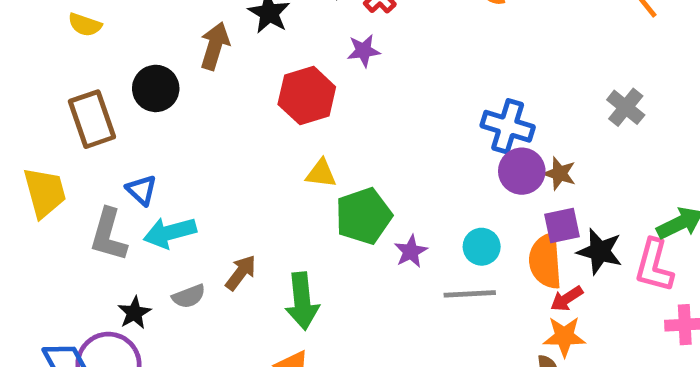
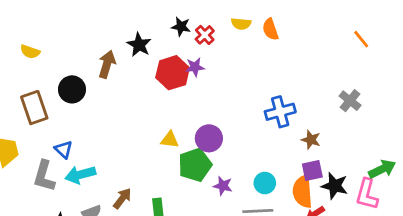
red hexagon: (307, 96) -> (173, 73), moved
blue cross: (508, 126) -> (280, 112), turned -32
purple circle: (522, 171) -> (209, 138), moved
purple star: (411, 251) -> (223, 186), turned -30

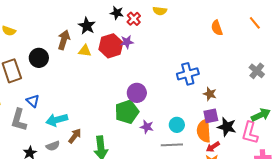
orange semicircle: (270, 29) -> (217, 28), moved
orange line: (361, 39) -> (255, 23), moved
gray cross: (350, 101) -> (257, 71), moved
yellow triangle: (170, 140) -> (85, 51), moved
cyan arrow: (80, 175) -> (57, 120), moved

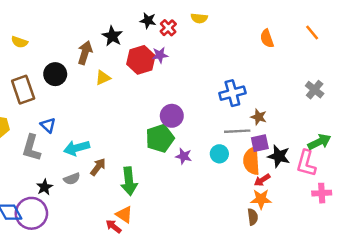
yellow triangle: (85, 51) -> (103, 78), moved, turned -32
gray line: (172, 145) -> (237, 131), moved

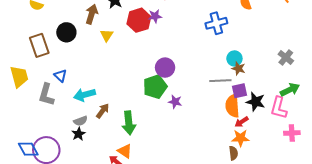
yellow triangle: (103, 78) -> (107, 35), turned -32
gray cross: (315, 90) -> (286, 57), moved
blue cross: (232, 93) -> (216, 23), moved
cyan circle: (219, 154) -> (234, 58), moved
black star: (44, 187) -> (78, 134), moved

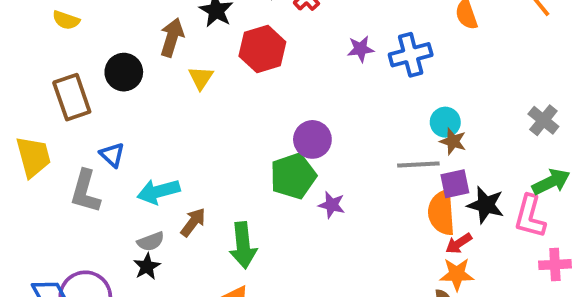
purple star: (155, 16) -> (361, 49), moved

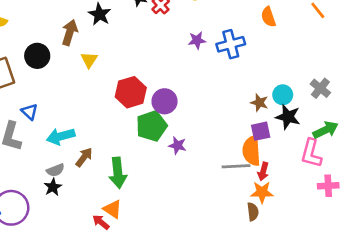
red hexagon: (262, 49) -> (131, 92), moved
cyan circle: (445, 122) -> (283, 95), moved
gray line: (418, 164) -> (236, 166), moved
black star: (486, 205) -> (288, 117), moved
red arrow: (459, 243) -> (263, 171), turned -42

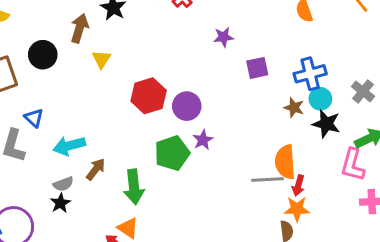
blue cross: (231, 44) -> (310, 74), moved
green pentagon: (152, 126) -> (172, 153), moved
purple square: (261, 131) -> (257, 68), moved
purple star: (178, 145) -> (203, 140), moved, turned 30

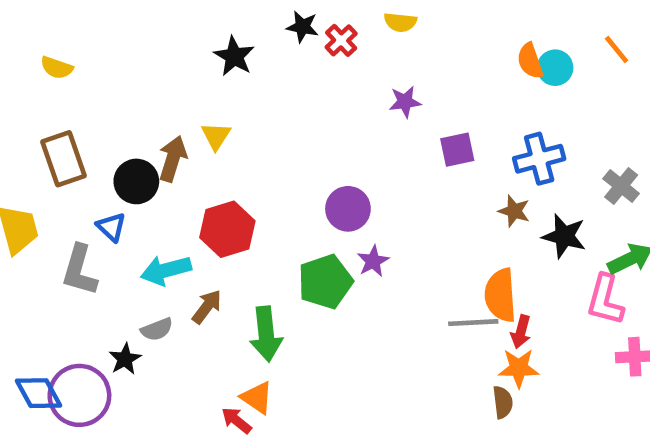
brown arrow: (79, 28) -> (173, 159), moved
black circle: (43, 55) -> (136, 181), moved
red hexagon: (149, 96) -> (227, 229), moved
cyan circle: (320, 99) -> (555, 68), moved
black star: (60, 203) -> (125, 359), moved

